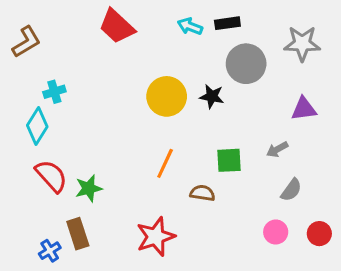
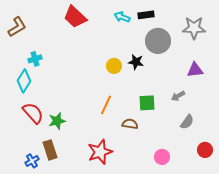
yellow circle: (167, 96) -> (114, 66), moved, size x0.6
pink circle: (276, 232) -> (162, 157), moved

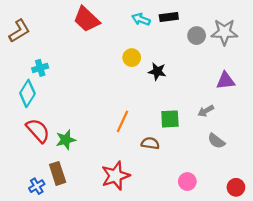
gray circle: (158, 41) -> (197, 36), moved, size x0.6
yellow circle: (114, 66) -> (132, 58), moved
gray semicircle: (187, 122) -> (216, 141), turned 91
red circle: (205, 150) -> (236, 187), moved

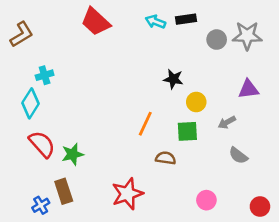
yellow circle: (132, 58) -> (196, 102), moved
orange line: (122, 121) -> (145, 124), moved

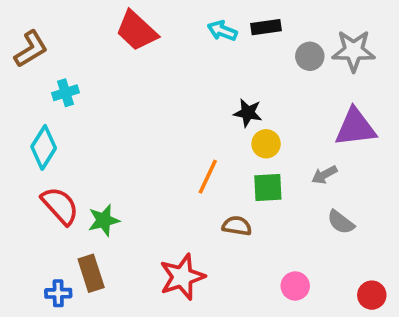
cyan cross: (45, 75) -> (66, 93), moved
purple triangle: (248, 89) -> (355, 127), size x1.4
yellow circle: (196, 102) -> (266, 144), moved
blue cross: (41, 205) -> (58, 293), turned 30

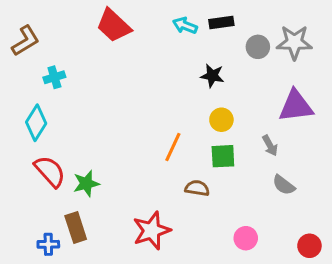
black star: (248, 113) -> (212, 76), moved
gray arrow: (324, 175) -> (270, 146), turned -90

